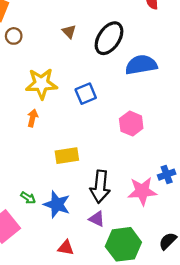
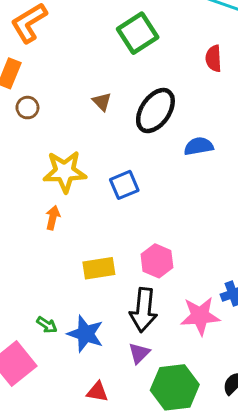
blue semicircle: (141, 65) -> (199, 146), size x0.7
pink hexagon: (131, 124) -> (157, 261), moved
purple triangle: (97, 219) -> (139, 353), turned 49

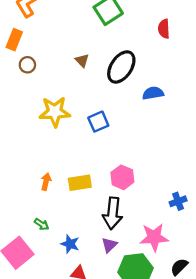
orange arrow: (53, 218) -> (46, 182), moved
pink star: (200, 316) -> (154, 237), moved
blue star: (86, 334) -> (70, 244), moved, size x0.7

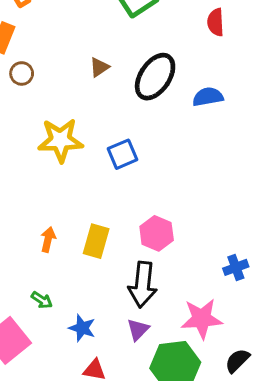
brown triangle: (82, 60) -> (99, 67), turned 40
blue semicircle: (153, 93) -> (208, 97), moved
yellow rectangle: (80, 183) -> (96, 241), turned -65

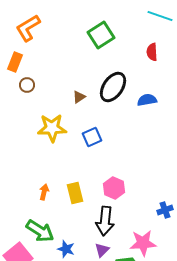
brown triangle: (99, 67) -> (79, 97), moved
yellow rectangle: (96, 241) -> (75, 193), turned -30
green arrow: (42, 300) -> (40, 231), size x2.0

